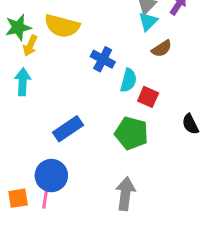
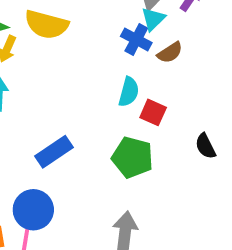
blue cross: (103, 59) -> (136, 39), moved

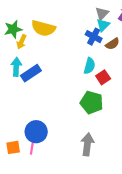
red square: (153, 112) -> (103, 77), turned 32
blue rectangle: (54, 152) -> (31, 73), moved

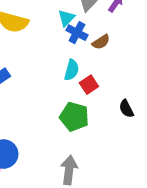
cyan triangle: (103, 25) -> (66, 18), moved

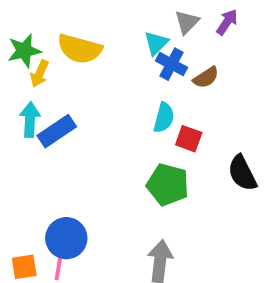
red square: (89, 85) -> (189, 139), turned -36
black semicircle: (126, 109) -> (242, 173), size x1.4

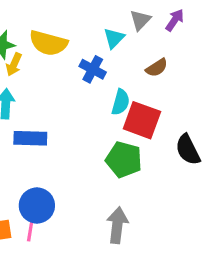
blue cross: (172, 64) -> (93, 69), moved
blue rectangle: (57, 131) -> (30, 138), moved, turned 36
red square: (189, 139) -> (142, 120), size x1.6

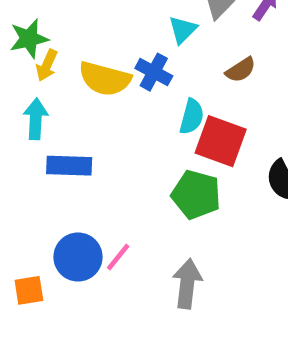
yellow semicircle: (48, 43) -> (105, 79), moved
pink line: (30, 230) -> (118, 257), moved, turned 30

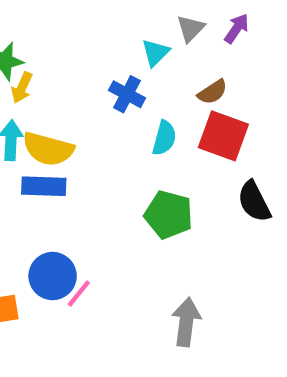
yellow semicircle: (105, 79) -> (48, 149), moved
red square: (221, 141) -> (223, 136), moved
pink line: (118, 257) -> (79, 294), moved
gray arrow: (187, 284) -> (186, 322), moved

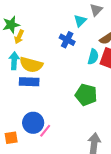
cyan semicircle: (164, 138) -> (93, 57), moved

